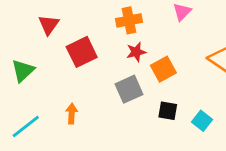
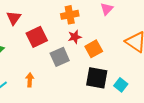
gray square: (129, 89) -> (60, 57), moved
black square: (168, 111) -> (97, 78), size x1.6

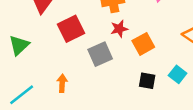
black square: (97, 78) -> (147, 81), size x0.6
cyan square: (121, 85) -> (178, 74), moved

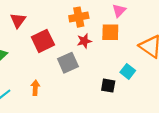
orange square: (143, 44) -> (110, 32), moved, turned 30
cyan square: (178, 74) -> (128, 71), moved

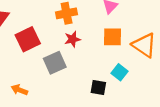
orange square: (110, 32) -> (112, 37), moved
orange arrow: (35, 88) -> (19, 90), turned -72

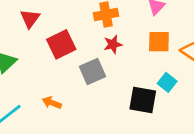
black square: (98, 88) -> (143, 100), size x1.5

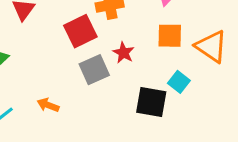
red square: (61, 44) -> (80, 31), moved
red star: (113, 44) -> (124, 53), moved, turned -30

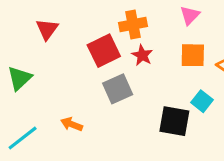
red star: (124, 53) -> (142, 55), moved

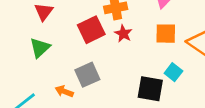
green triangle: (19, 78) -> (40, 48), moved
gray square: (118, 89) -> (87, 75), moved

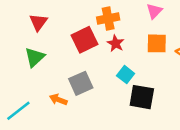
cyan square: (173, 72) -> (126, 75), moved

